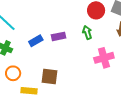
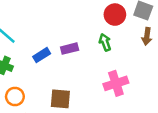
pink cross: (104, 58) -> (116, 83), moved

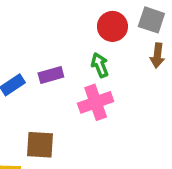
pink cross: (116, 83) -> (96, 102), moved

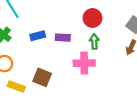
red circle: (112, 26) -> (93, 18), moved

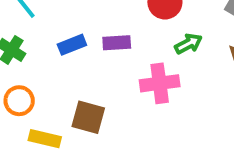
green arrow: (94, 41) -> (188, 44), moved, turned 72

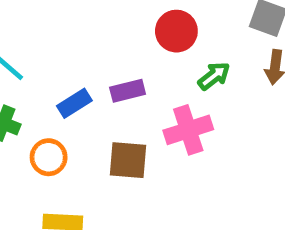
orange circle: (19, 101) -> (49, 157), moved
brown square: (88, 117) -> (128, 160), moved

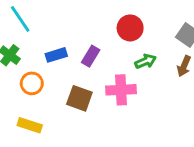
purple rectangle: (128, 91) -> (91, 56), turned -60

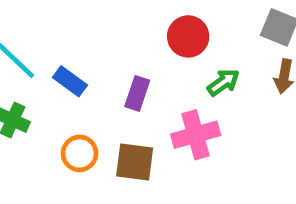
blue rectangle: (56, 55) -> (70, 81), moved, turned 66
orange circle: (32, 83) -> (80, 153), moved

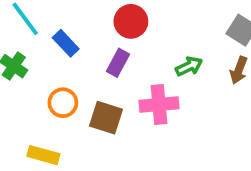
red circle: (188, 36) -> (131, 21), moved

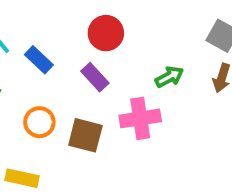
purple rectangle: (118, 63) -> (95, 77), turned -68

